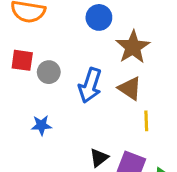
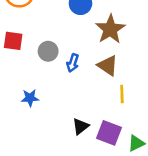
gray circle: (49, 72) -> (48, 51), moved
blue arrow: (90, 85) -> (73, 63), size x0.6

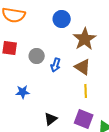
yellow line: (122, 94) -> (86, 91), moved
black triangle: (80, 126) -> (51, 119), moved

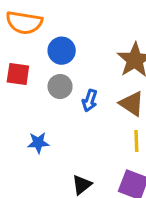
blue circle: (62, 19) -> (62, 51), moved

